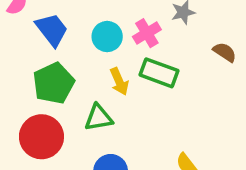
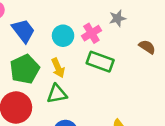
yellow arrow: (119, 81) -> (58, 68), moved

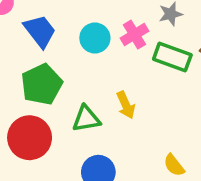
green rectangle: (100, 62) -> (172, 57), moved
yellow arrow: (58, 68) -> (126, 105), moved

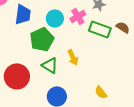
blue trapezoid: (40, 31) -> (23, 14), turned 45
green pentagon: (42, 84) -> (42, 39), moved
green triangle: (86, 119) -> (50, 65), turned 42

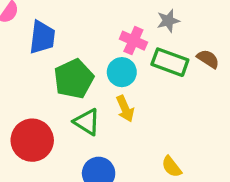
pink cross: (78, 16) -> (133, 41), turned -35
cyan circle: (55, 18) -> (122, 72), moved

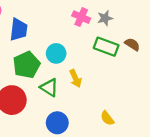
pink cross: (133, 41) -> (81, 17), moved
cyan circle: (122, 72) -> (56, 53), moved
green pentagon: (74, 79) -> (27, 65), moved

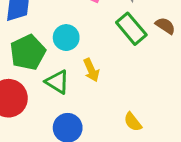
green rectangle: (106, 47) -> (131, 29), turned 30

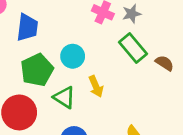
brown semicircle: (165, 26) -> (165, 63), moved

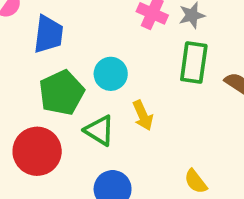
green rectangle: (133, 48) -> (194, 63), turned 48

